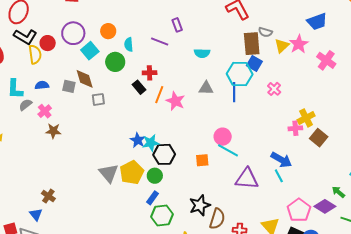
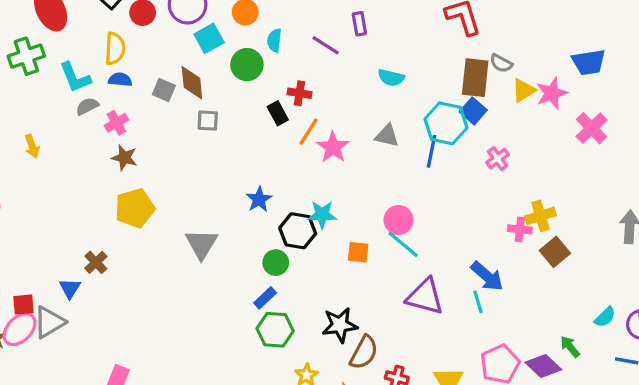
yellow semicircle: (35, 54) -> (115, 49), moved
cyan L-shape: (15, 89) -> (75, 77), turned -35
cyan star: (151, 143) -> (322, 215), moved
yellow pentagon: (132, 172) -> (135, 208), moved

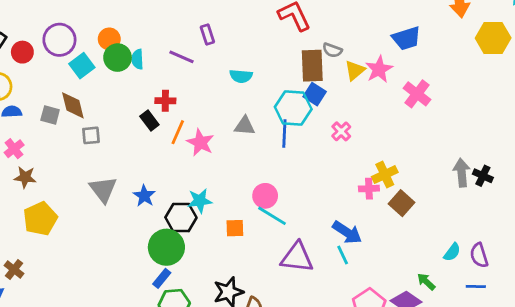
green circle: (247, 65) -> (118, 58), moved
gray triangle: (201, 244) -> (103, 190), moved
green circle: (276, 263) -> (166, 247), size x1.6

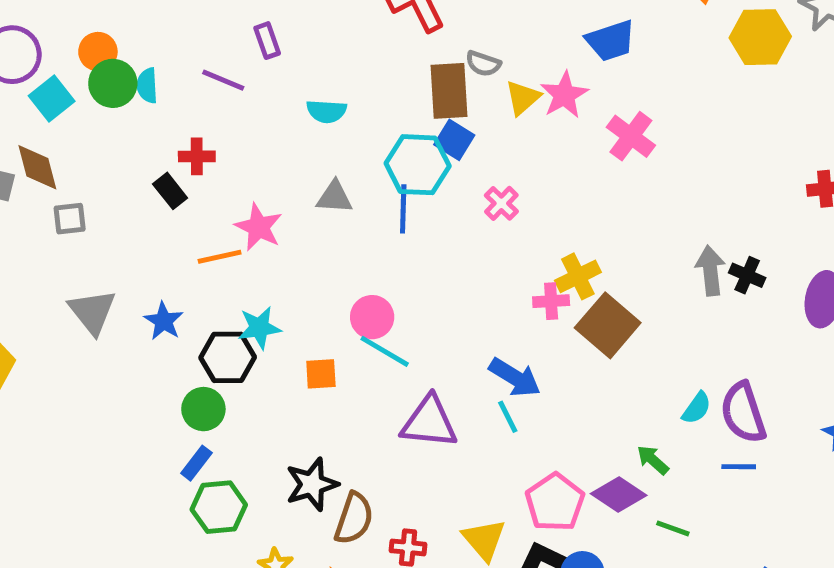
orange line: (178, 132) -> (220, 257), moved, turned 55
brown square: (401, 203) -> (608, 325), size x1.4
green circle: (166, 247) -> (203, 409), size x0.7
purple semicircle: (479, 255) -> (743, 413), size x1.4

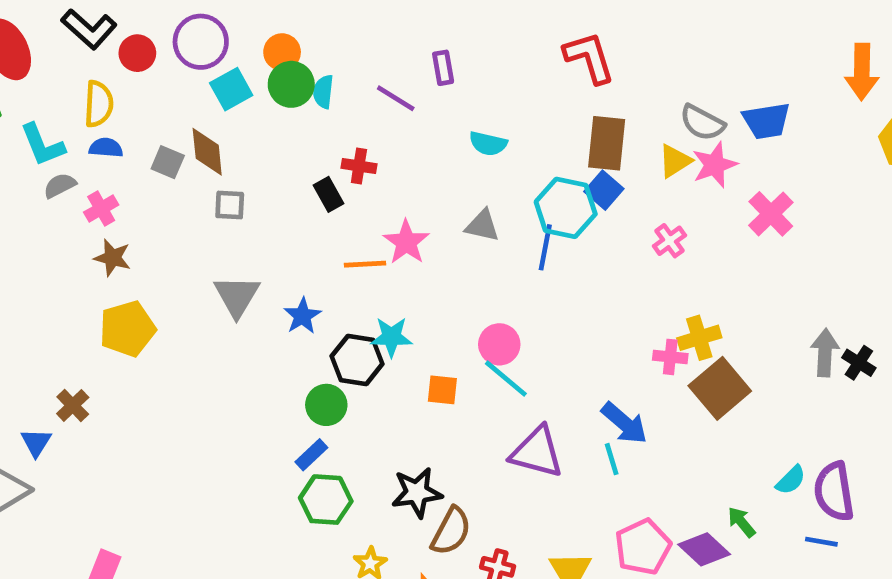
gray semicircle: (483, 64) -> (702, 123), moved, size x1.4
pink cross: (501, 203) -> (670, 241), moved

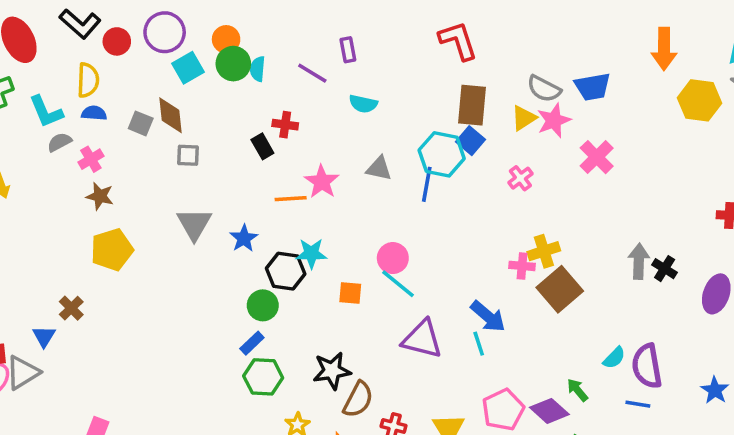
cyan semicircle: (488, 144) -> (363, 104), moved

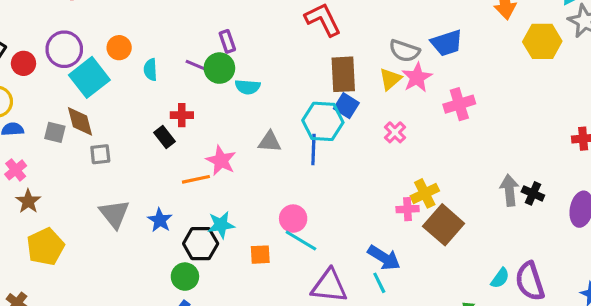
green circle: (233, 64) -> (219, 68), moved
cyan square: (188, 68) -> (89, 77), size x1.4
pink cross: (597, 157) -> (459, 104), turned 36
brown star: (100, 196) -> (28, 201), turned 30

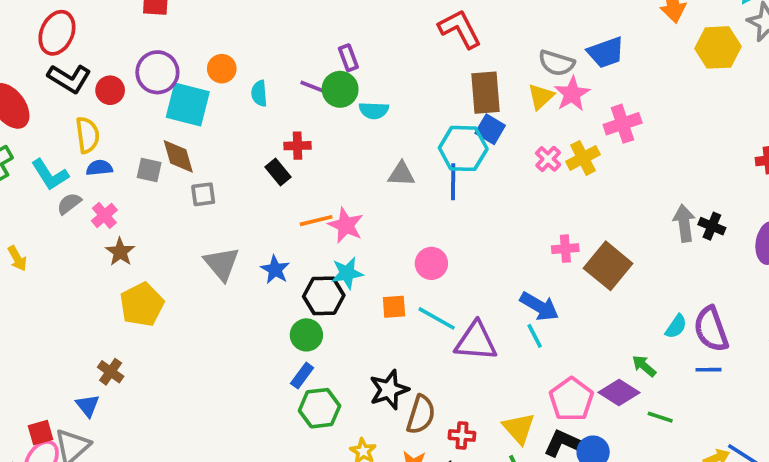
cyan square: (89, 77) -> (188, 105), turned -36
pink star: (221, 161) -> (346, 225), moved
yellow cross: (425, 193) -> (583, 158), moved
cyan line: (301, 240) -> (437, 318), moved

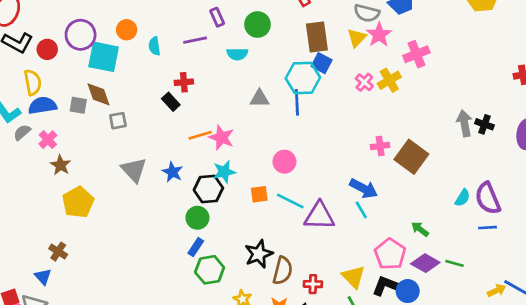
purple line: (316, 88) -> (195, 40), turned -30
green circle: (340, 89) -> (258, 25), moved
blue semicircle: (99, 168) -> (42, 105), size x1.5
green arrow: (644, 366) -> (420, 229), moved
purple diamond: (619, 392) -> (425, 263), moved

